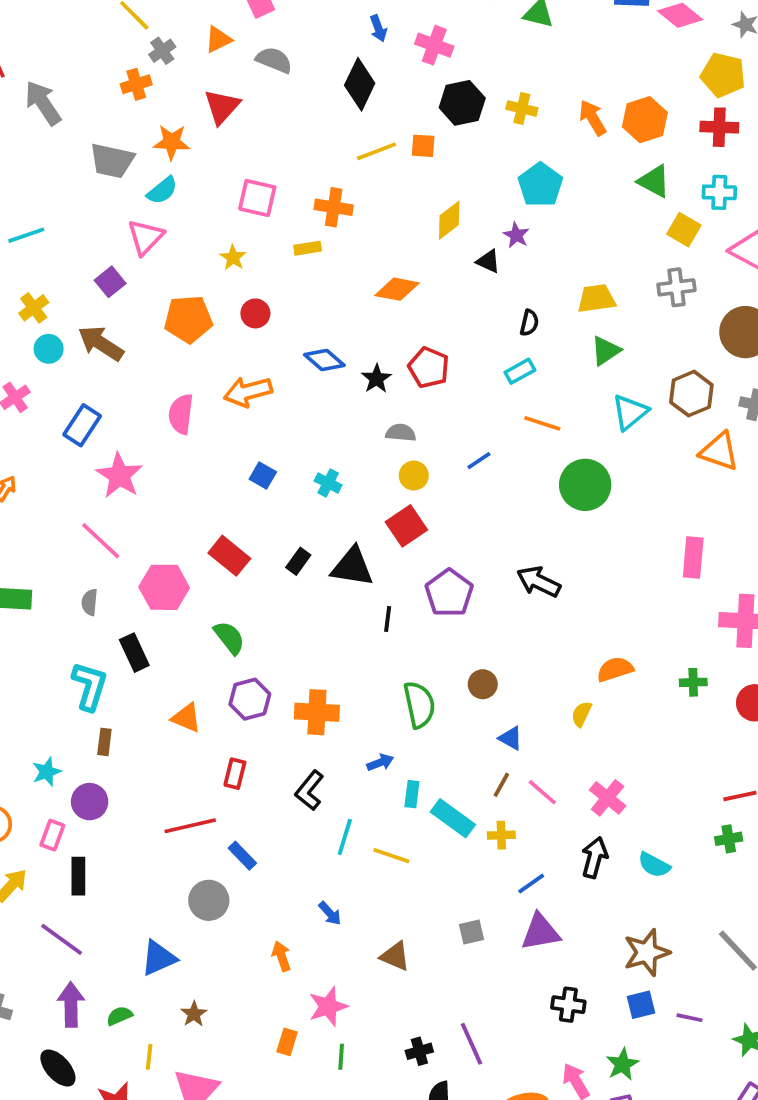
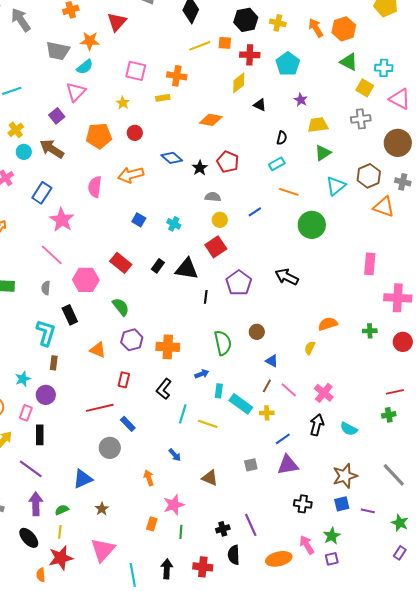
red cross: (719, 127) -> (250, 55), moved
purple star: (516, 235) -> (301, 100), moved
yellow line: (149, 1057) -> (60, 532), moved

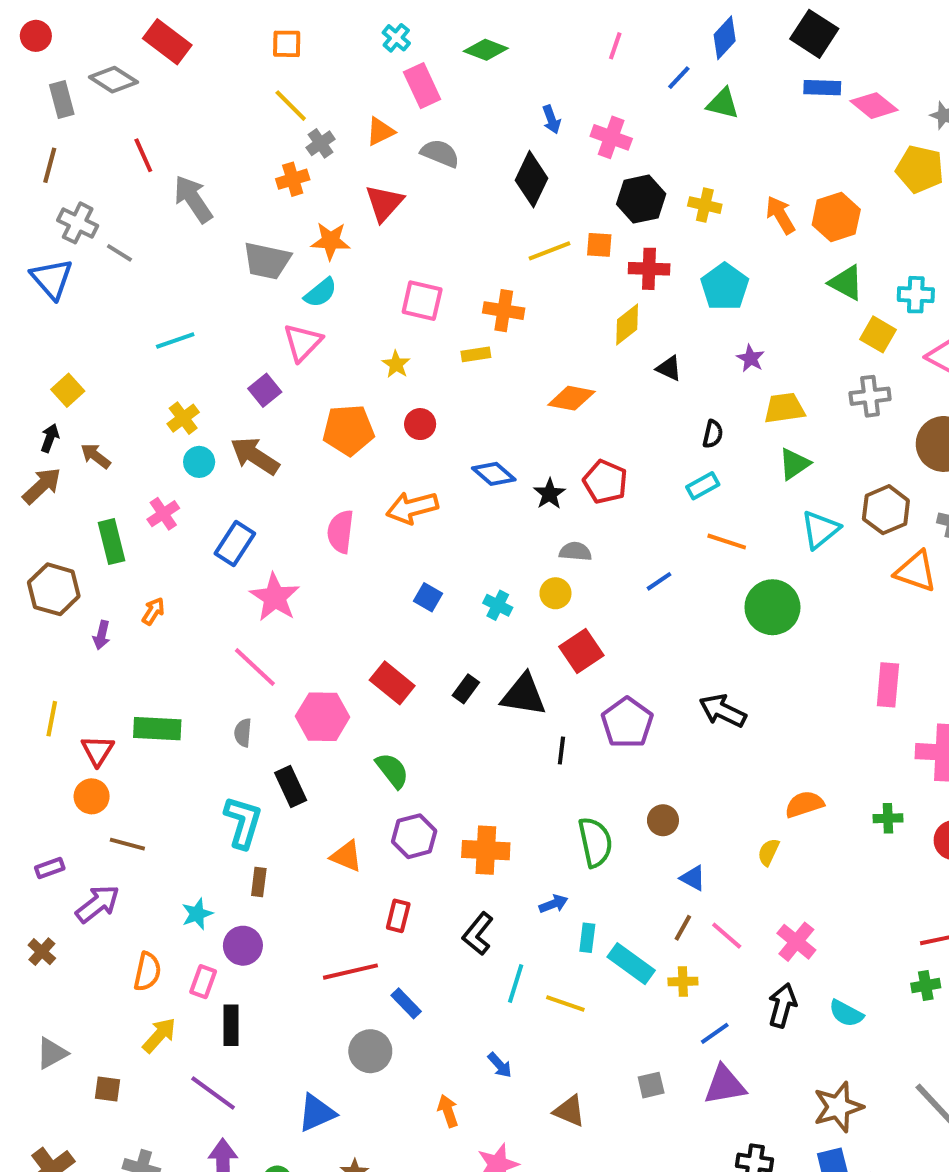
yellow circle: (220, 220) -> (555, 593), moved

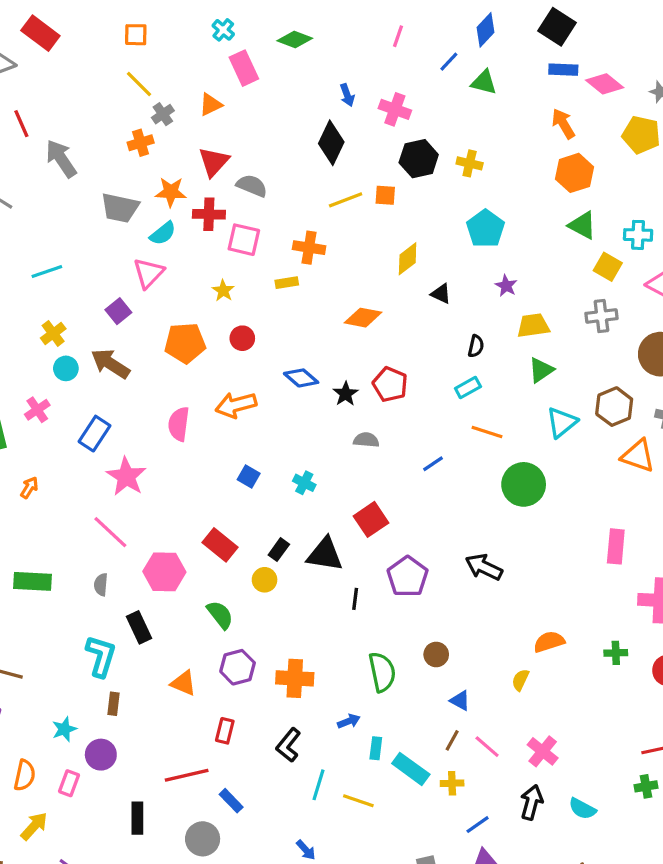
gray semicircle: (440, 153) -> (252, 186), moved
orange arrow: (780, 215) -> (563, 124), moved
red cross: (649, 269) -> (209, 214), moved
yellow circle: (555, 593) -> (265, 580), moved
black rectangle: (231, 1025) -> (137, 818), moved

